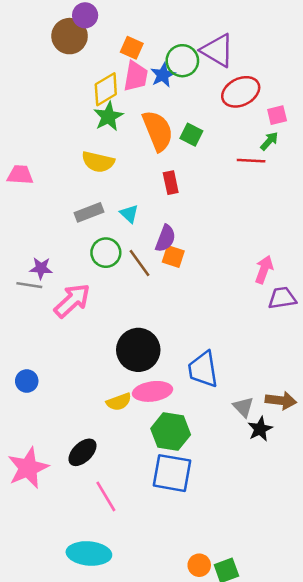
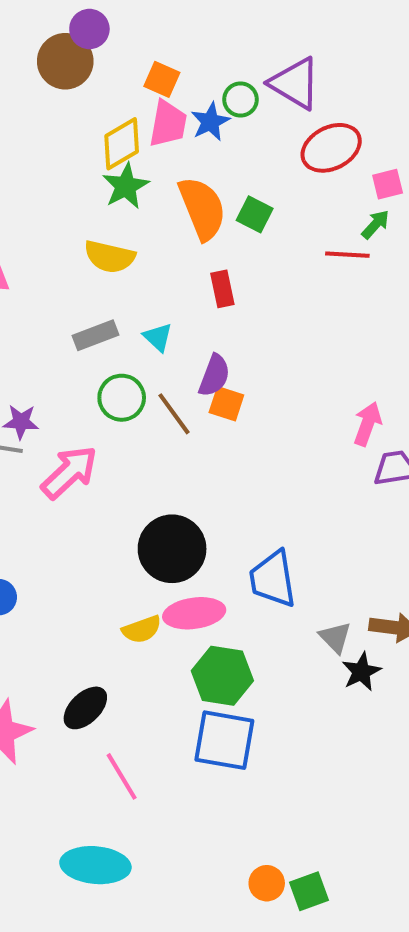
green circle: (182, 61) -> (241, 100), size x0.7

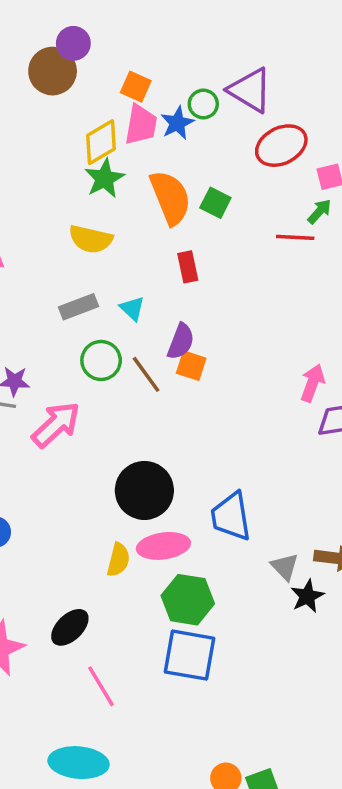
yellow semicircle: (142, 629) -> (118, 560), turned -56

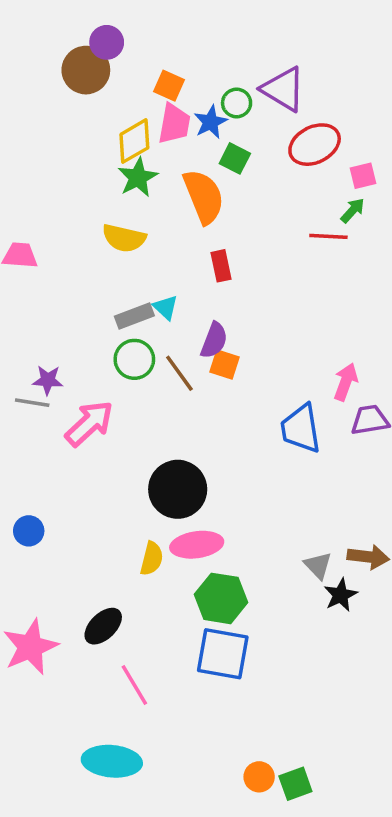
green square: (215, 203) -> (235, 158), moved
gray rectangle: (79, 307) -> (134, 316), moved
blue trapezoid: (231, 516) -> (301, 429), moved

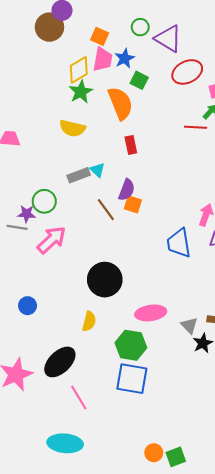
green circle: (237, 103) -> (140, 27), moved
green circle: (134, 359) -> (44, 201), moved
blue circle: (29, 531) -> (28, 306), moved
pink ellipse: (197, 545) -> (151, 313), moved
black ellipse: (103, 626) -> (60, 362), size x1.4

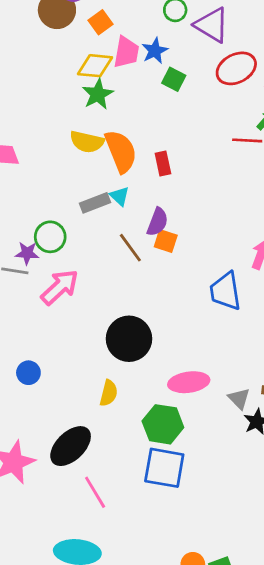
orange square: (100, 36) -> (100, 22), moved, turned 30
yellow diamond: (79, 70) -> (95, 66), turned 36
orange semicircle: (120, 103) -> (121, 151), moved

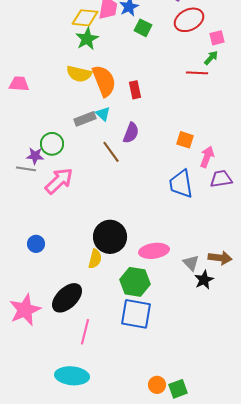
orange square: (166, 241) -> (185, 140), moved
black circle: (129, 339) -> (110, 237), moved
pink line: (95, 492) -> (85, 332), turned 45

